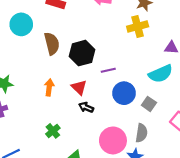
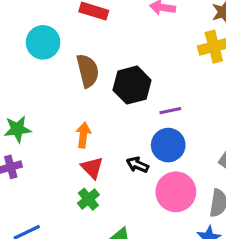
red triangle: (79, 87) -> (92, 168), moved
blue circle: (124, 93) -> (168, 145), moved
pink circle: (113, 140) -> (176, 192), moved

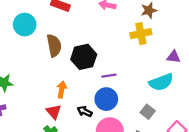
orange arrow: (83, 135) -> (62, 89), moved

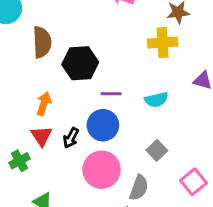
cyan semicircle: (161, 82) -> (156, 100), moved, size x0.7
black arrow: (85, 111) -> (71, 138), turned -96
red triangle: (54, 112) -> (42, 136), moved

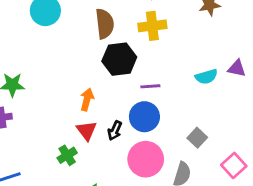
brown semicircle: (42, 42) -> (105, 24), moved
yellow cross: (163, 43) -> (152, 26), moved
cyan semicircle: (156, 100) -> (206, 77), moved

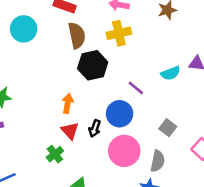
purple line: (150, 86) -> (136, 88), moved, turned 49

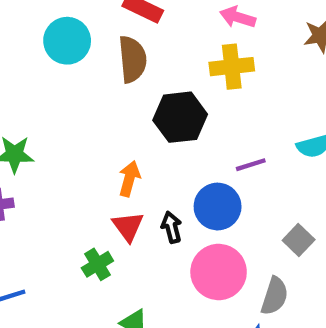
brown semicircle: (77, 35) -> (132, 59), moved
purple line: (136, 88) -> (251, 165), turned -63
black arrow: (95, 128) -> (172, 227), turned 140

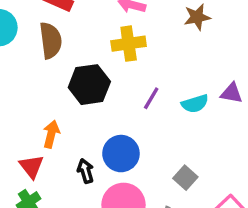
purple line: (251, 165) -> (151, 98), moved, turned -40
red triangle: (128, 227) -> (31, 166), moved

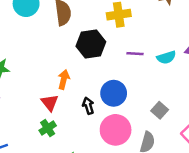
purple line: (151, 98) -> (135, 54), turned 63

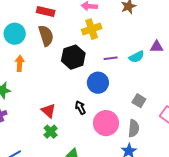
orange arrow: (64, 80) -> (20, 63), moved
blue circle: (114, 93) -> (98, 83), moved

